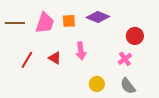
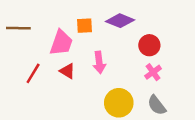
pink trapezoid: (45, 23) -> (61, 43), moved
red circle: (135, 36) -> (149, 45), moved
yellow circle: (97, 84) -> (119, 103), size x1.5

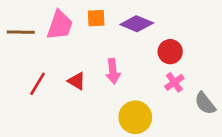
orange square: (84, 26) -> (96, 18), moved
pink trapezoid: (61, 43) -> (60, 25), moved
gray semicircle: (157, 105) -> (205, 103), moved

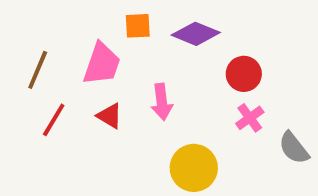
pink trapezoid: (60, 25) -> (102, 64), moved
brown line: (21, 32) -> (38, 70), moved, turned -68

